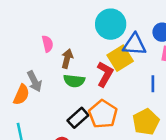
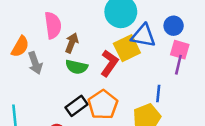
pink semicircle: (48, 44) -> (53, 25), size x1.5
blue line: (153, 84) -> (158, 94), moved
orange semicircle: (21, 95) -> (20, 47), moved

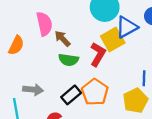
blue triangle: (143, 36) -> (127, 27), turned -35
brown arrow: (72, 43) -> (62, 39), turned -60
gray arrow: (35, 63) -> (33, 90), moved, turned -60

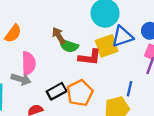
pink semicircle: (44, 24) -> (29, 63), moved
red L-shape: (98, 54) -> (90, 57), turned 55
green semicircle: (69, 60) -> (69, 46), moved

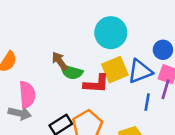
blue triangle: (122, 36) -> (140, 71), moved
blue line: (130, 89) -> (147, 102), moved

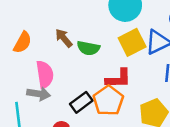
brown arrow: (60, 61) -> (64, 38), moved
red L-shape: (96, 84) -> (118, 79), moved

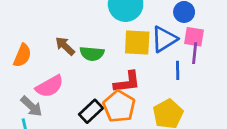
yellow square: (132, 42) -> (137, 42), turned 36
pink semicircle: (45, 74) -> (49, 86), turned 76
gray arrow: (39, 94) -> (31, 106), moved, turned 40

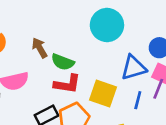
yellow square: (137, 42) -> (103, 93), moved
red L-shape: (127, 82) -> (67, 84), moved

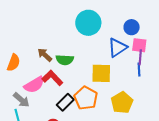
red L-shape: (67, 84) -> (52, 78), moved, turned -125
blue line: (138, 100) -> (139, 70), moved

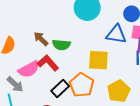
blue triangle: (117, 48) -> (116, 34), turned 40

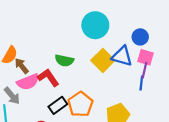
brown arrow: (41, 39) -> (22, 66), moved
yellow square: (98, 60) -> (103, 60), moved, turned 35

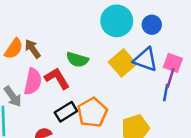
blue circle: (140, 37) -> (152, 25), moved
brown arrow: (22, 66) -> (33, 49), moved
pink semicircle: (28, 82) -> (33, 82), turned -60

